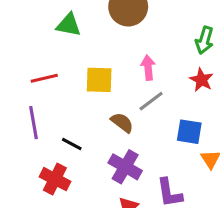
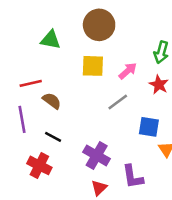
pink arrow: (148, 68) -> (128, 71), moved, turned 54
yellow square: (99, 80) -> (93, 66), moved
brown semicircle: (122, 123) -> (52, 101), moved

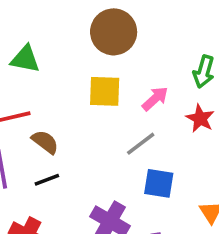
green triangle: (51, 40) -> (25, 59), moved
blue square: (149, 127) -> (159, 183), moved
black line: (53, 137) -> (47, 180), moved, turned -49

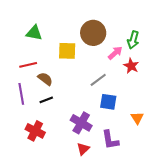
brown circle: (114, 32) -> (93, 33), moved
yellow square: (105, 91) -> (67, 51), moved
pink arrow: (155, 99) -> (115, 53), moved

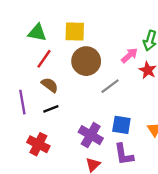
brown circle: (93, 33) -> (86, 61), moved
yellow square: (67, 51) -> (75, 31), moved
red line: (28, 65) -> (44, 59), moved, turned -42
blue square: (108, 102) -> (121, 125), moved

